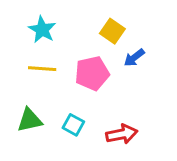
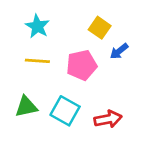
cyan square: (73, 125) -> (65, 111), size x1.5

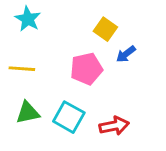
cyan star: (37, 26) -> (28, 19), moved
yellow line: (37, 61) -> (22, 69), moved

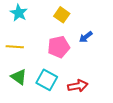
yellow square: (105, 29) -> (62, 15), moved
green triangle: (28, 113) -> (19, 77), turned 48

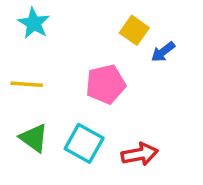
yellow square: (62, 15) -> (134, 30), moved
blue arrow: (86, 37) -> (163, 52), moved

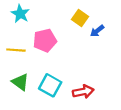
pink pentagon: (106, 84) -> (45, 40), moved

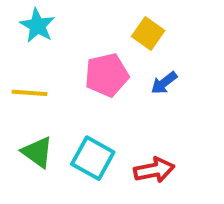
blue arrow: (97, 31) -> (164, 83), moved
pink pentagon: (45, 40) -> (107, 75), moved

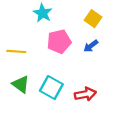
cyan star: (37, 26) -> (43, 13), moved
yellow square: (148, 33) -> (93, 19), moved

